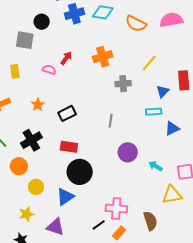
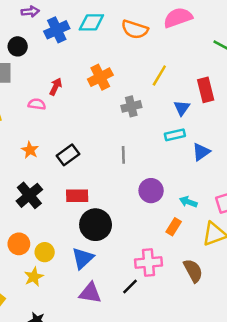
orange circle: (19, 166) -> (19, 244), moved
yellow star: (26, 214) -> (34, 277), moved
purple triangle: (55, 227) -> (90, 293), moved
orange rectangle: (119, 233) -> (174, 227), moved

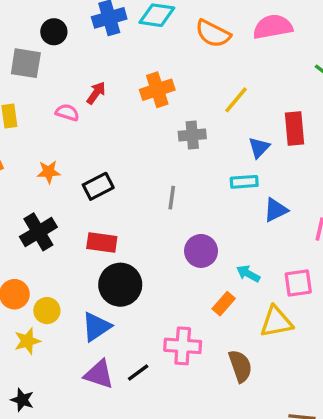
orange star: (30, 150) -> (49, 172), turned 30
black line: (130, 286) -> (138, 373), moved

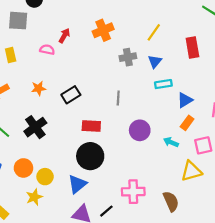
blue triangle: (259, 148) -> (155, 61), moved
red rectangle: (102, 242) -> (91, 126), moved
orange rectangle: (224, 304) -> (187, 123), moved

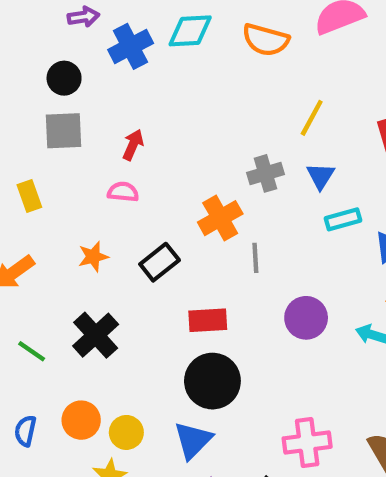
gray square: (18, 21) -> (63, 131), moved
orange cross: (103, 30) -> (220, 218), moved
pink semicircle: (47, 50) -> (123, 192), moved

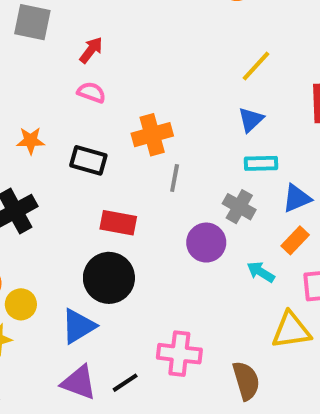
gray cross: (265, 173) -> (239, 207), moved, turned 32
pink semicircle: (123, 192) -> (91, 92), moved
black rectangle: (160, 262) -> (88, 160), turned 40

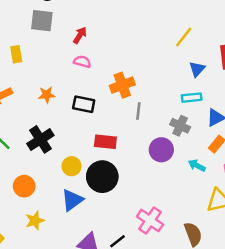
blue triangle: (251, 120) -> (197, 69), moved
yellow circle: (21, 304) -> (72, 166), moved
blue triangle: (78, 326) -> (72, 200), moved
pink cross: (179, 354) -> (150, 221), turned 32

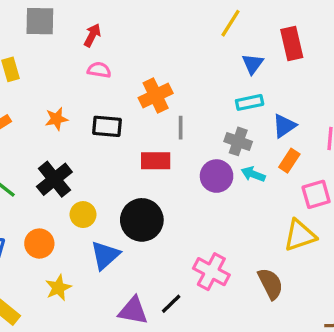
red rectangle: (105, 142) -> (156, 161), moved
cyan arrow: (197, 165) -> (253, 174), moved
yellow circle: (72, 166) -> (83, 215), moved

